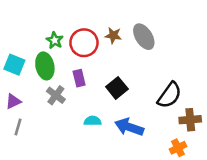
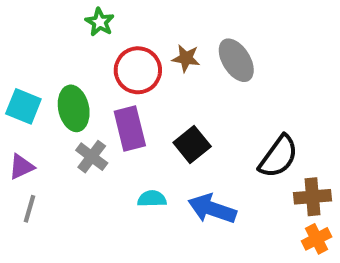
green star: (55, 40) -> (100, 22), moved
purple rectangle: (79, 78) -> (130, 128), size x1.5
orange cross: (178, 148) -> (317, 239), moved

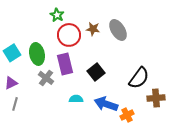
green star: (100, 22) -> (57, 15), moved
cyan square: (23, 106) -> (12, 53), turned 36
orange cross: (317, 239) -> (127, 115), moved

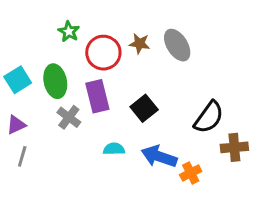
green star: (57, 15) -> (69, 32), moved

